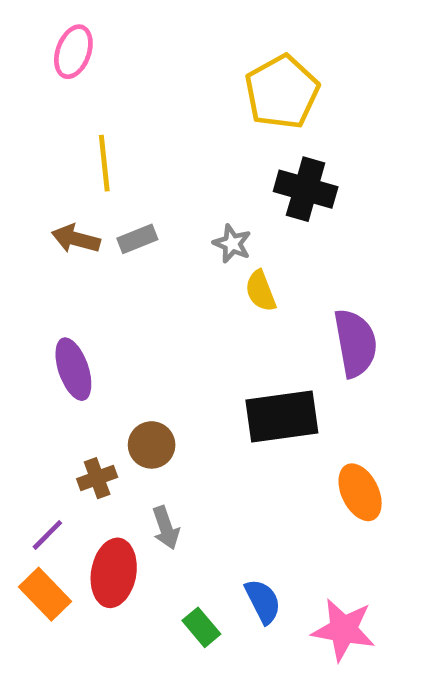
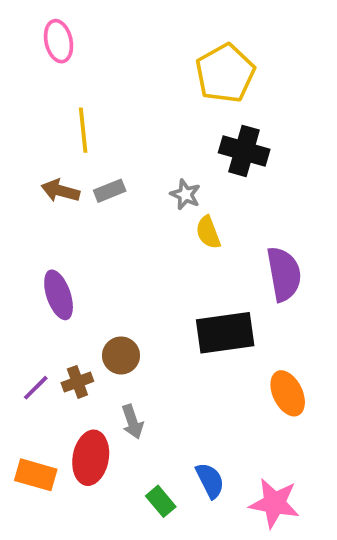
pink ellipse: (73, 52) -> (59, 41), turned -33
purple line: (47, 535) -> (36, 388), moved
orange rectangle: (45, 594) -> (36, 475), turned -30

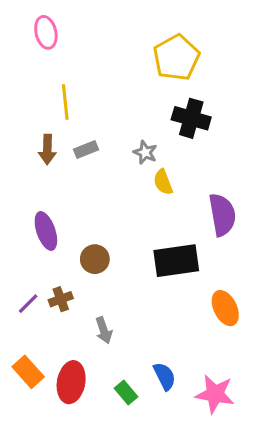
brown arrow: (60, 191) -> (47, 149), turned -104
brown circle: (121, 355) -> (95, 259), moved
red ellipse: (91, 458) -> (71, 382), moved
orange rectangle: (36, 475) -> (28, 372), turned 32

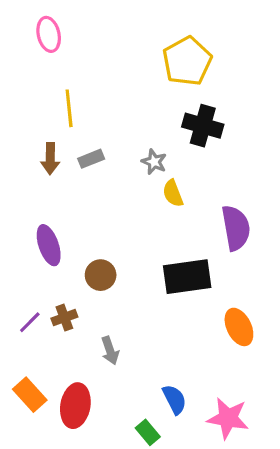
green rectangle: (126, 393) -> (148, 432), moved

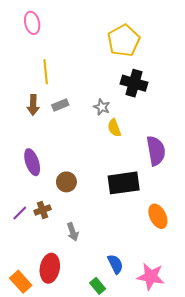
orange rectangle: (30, 395) -> (21, 282), moved

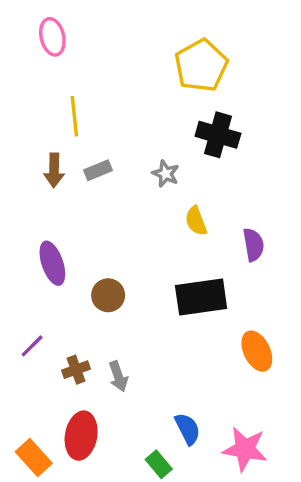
yellow semicircle: (114, 128) -> (196, 221), moved
purple semicircle: (156, 151) -> (253, 245), size x0.7
brown cross: (43, 210) -> (76, 370), moved

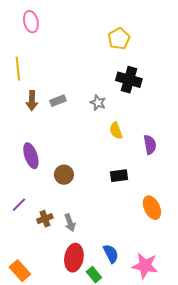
yellow pentagon: (201, 66) -> (119, 39), size x0.7
yellow line: (74, 116) -> (18, 69), moved
black rectangle: (201, 297) -> (119, 176), size x0.6
red ellipse: (81, 436) -> (74, 258), moved

